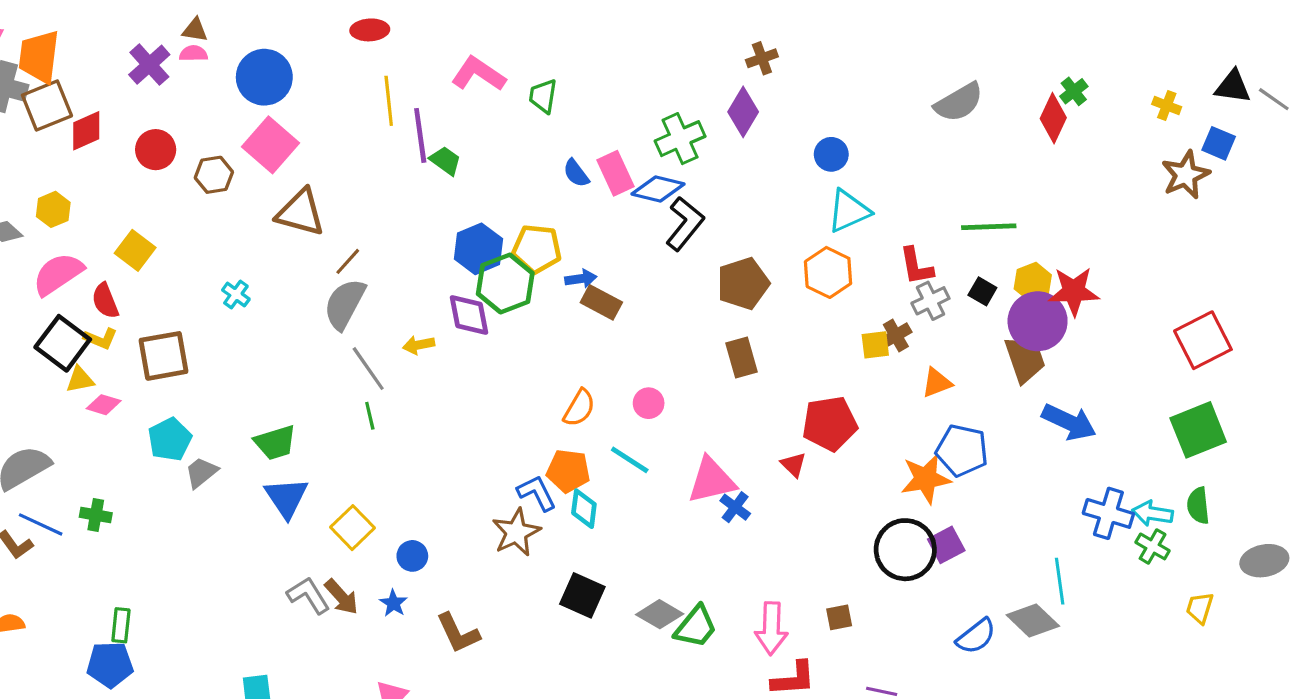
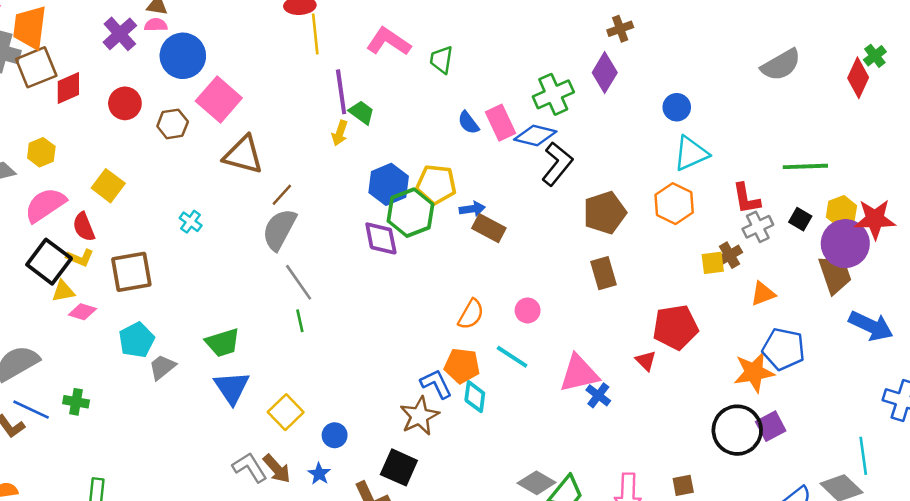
blue circle: (264, 77) -> (183, 56), moved
yellow line: (389, 101) -> (315, 34), moved
yellow arrow: (419, 345) -> (340, 133), moved, turned -60
black square: (582, 595) -> (399, 467), moved

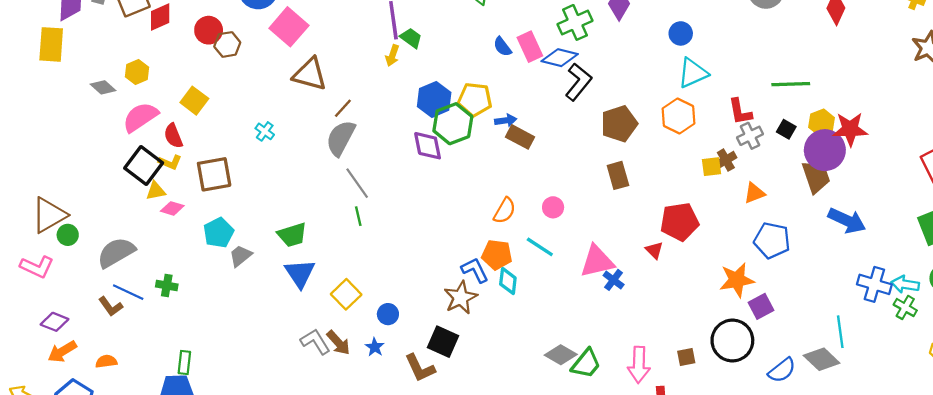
brown hexagon: (173, 124) -> (227, 44), moved
orange star: (754, 372) -> (737, 280), moved
black circle: (737, 430) -> (732, 340), moved

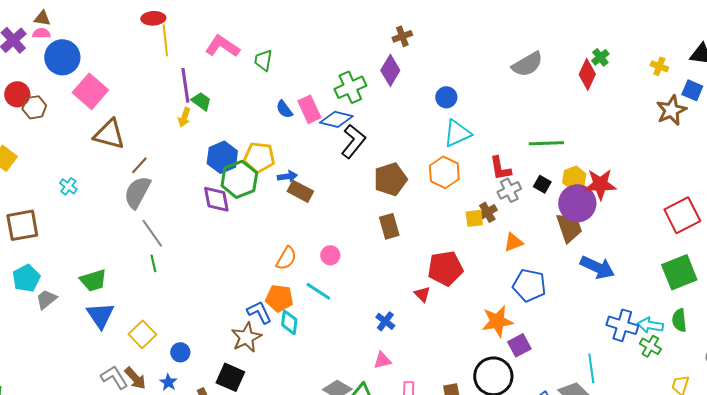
pink triangle: (597, 261) -> (382, 360), moved, size x0.6

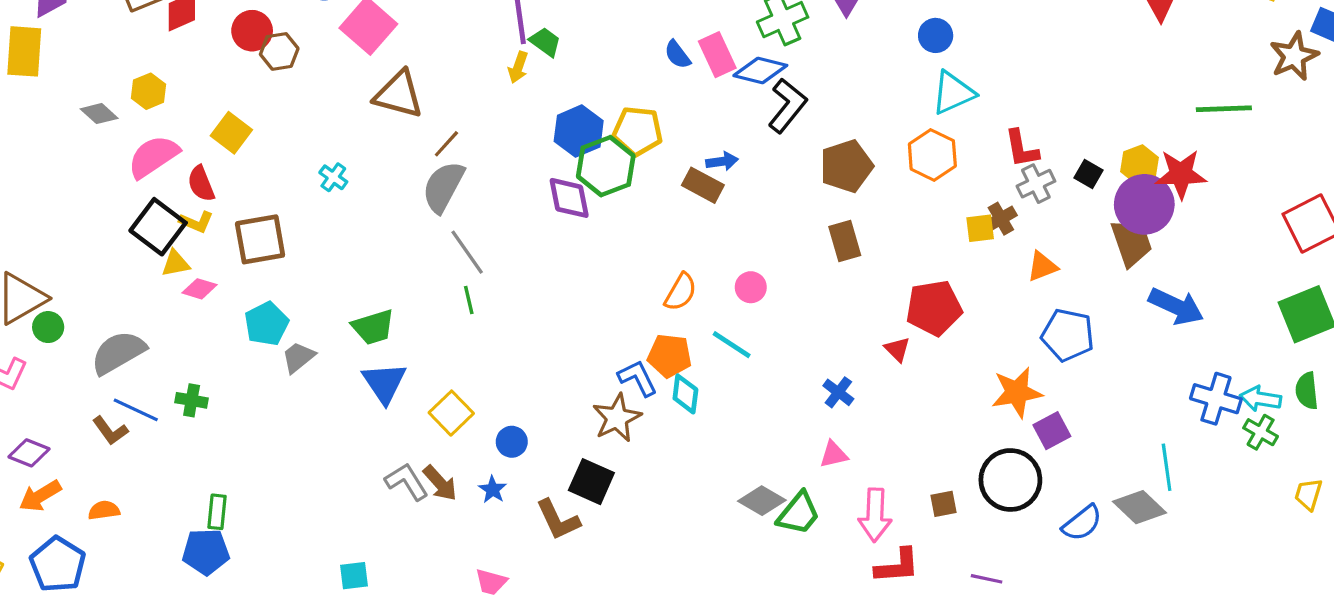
green line: (546, 143) -> (1224, 109), moved
blue arrow: (287, 176) -> (722, 161), moved

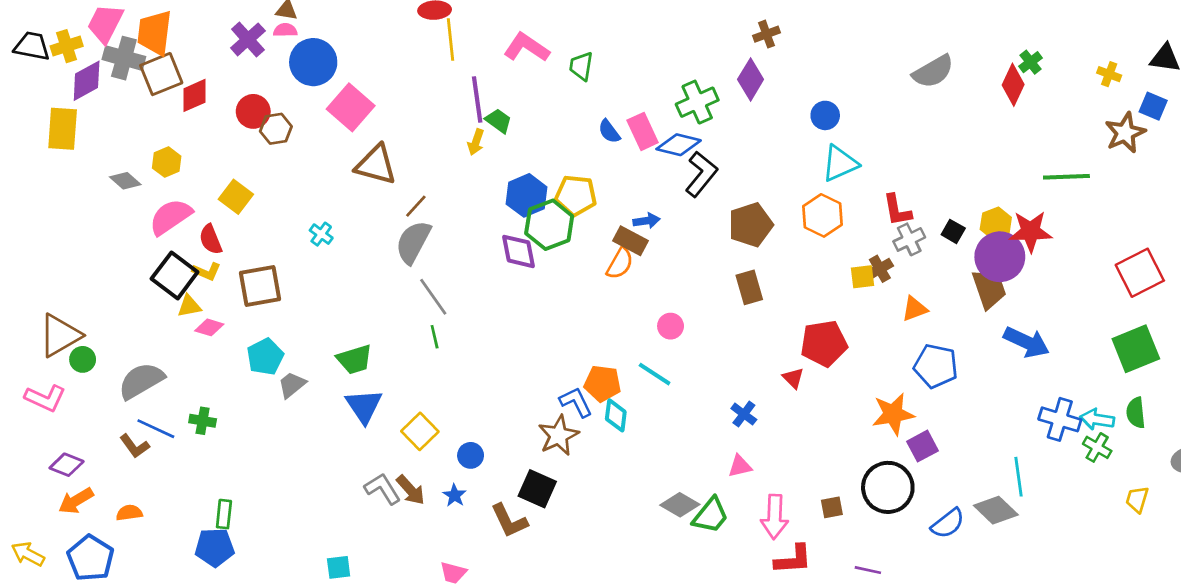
orange semicircle: (681, 292) -> (620, 263), moved

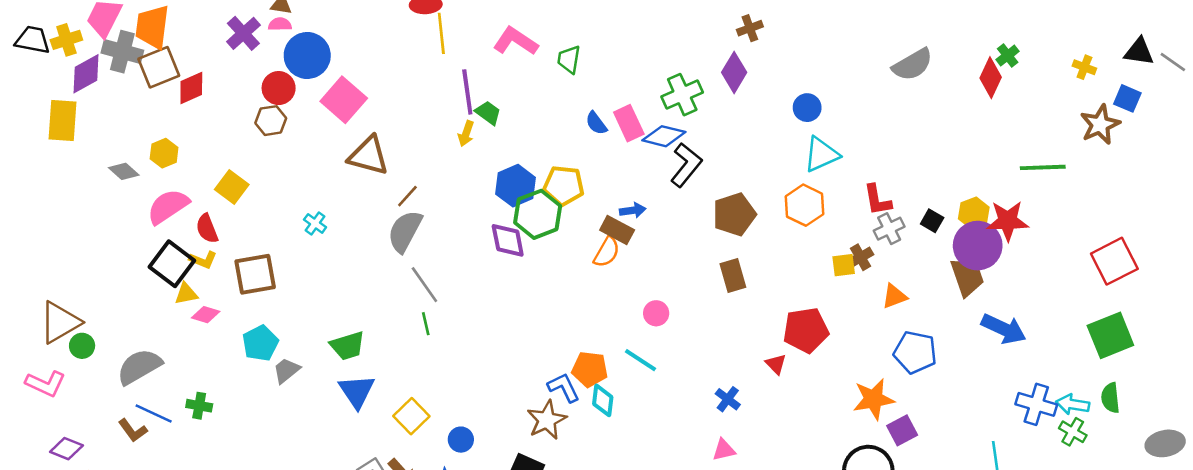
red circle: (253, 111) -> (279, 88), moved

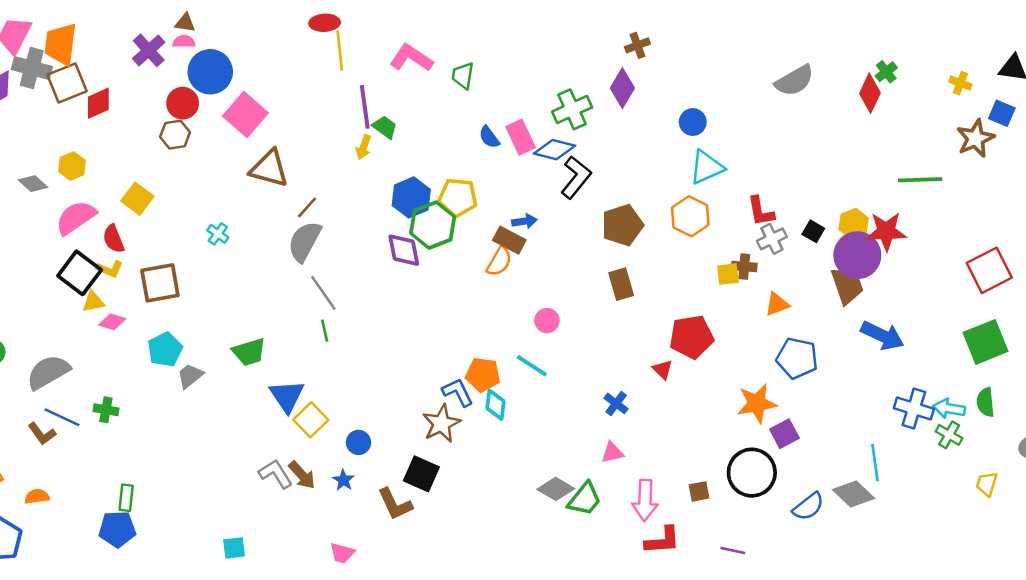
brown cross: (860, 257) -> (744, 267), turned 35
blue triangle: (357, 391) -> (287, 396), moved

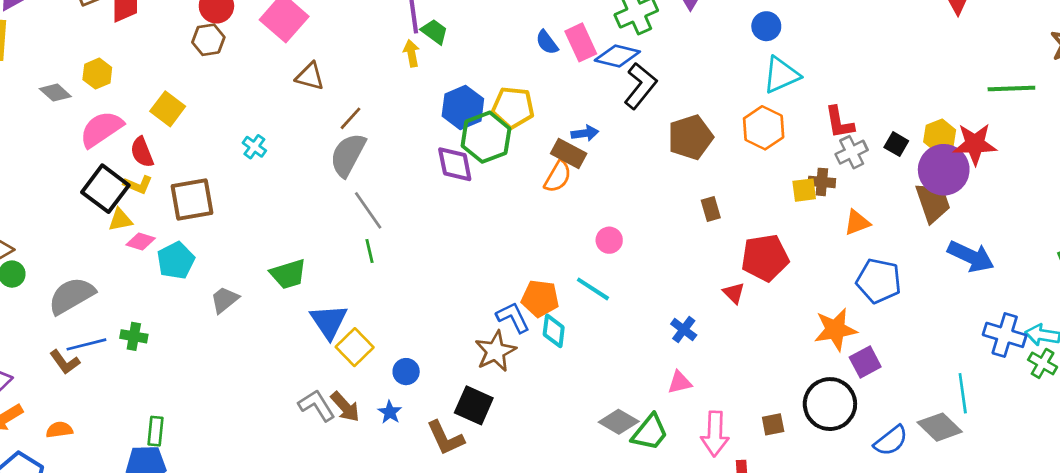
yellow arrow: (364, 147) -> (411, 53), turned 150
brown triangle: (269, 169) -> (310, 76), size x0.7
brown rectangle: (621, 284) -> (711, 209), moved, size x0.7
cyan pentagon: (165, 349) -> (176, 260), moved
blue line: (62, 417) -> (86, 344), turned -39

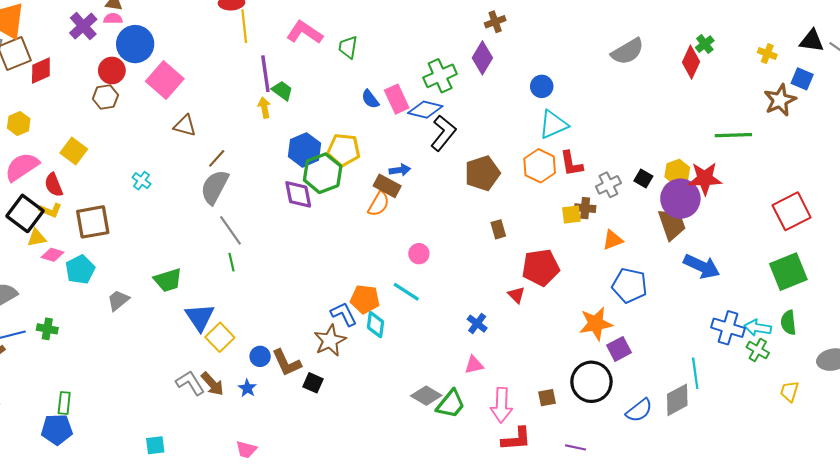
red L-shape: (839, 122) -> (571, 164), moved
black square: (474, 405) -> (313, 383), size x0.7
gray diamond: (940, 427) -> (677, 400), turned -72
brown L-shape: (445, 438) -> (287, 363), moved

